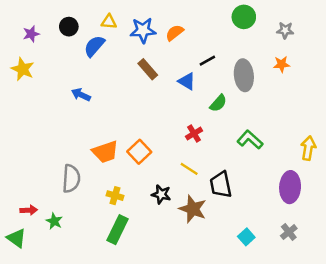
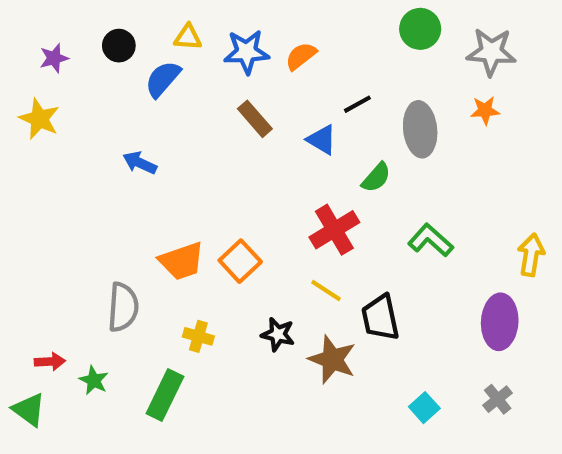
gray star: (285, 30) -> (491, 52), size x1.6
red cross: (194, 134) -> (334, 230), size x1.6
green rectangle: (117, 230) -> (165, 395), moved

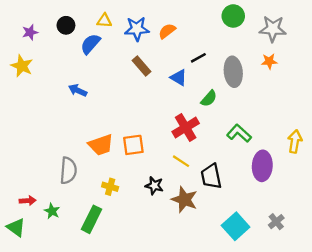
orange square: (240, 261) -> (133, 145), turned 35
purple ellipse: (500, 322) -> (262, 166), moved
cyan square: (424, 408) -> (236, 226), size x1.6

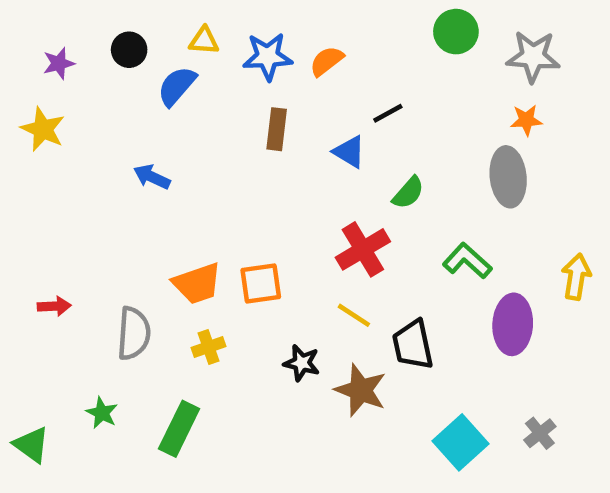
brown rectangle: (141, 66) -> (277, 129), turned 48
gray ellipse: (233, 72) -> (508, 177), moved
yellow cross: (110, 187) -> (209, 347), moved, turned -35
red arrow: (28, 201) -> (54, 306), moved

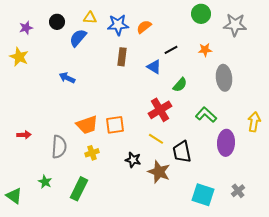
orange star: (526, 120) -> (205, 50), moved
cyan square: (460, 442) -> (203, 195), turned -30

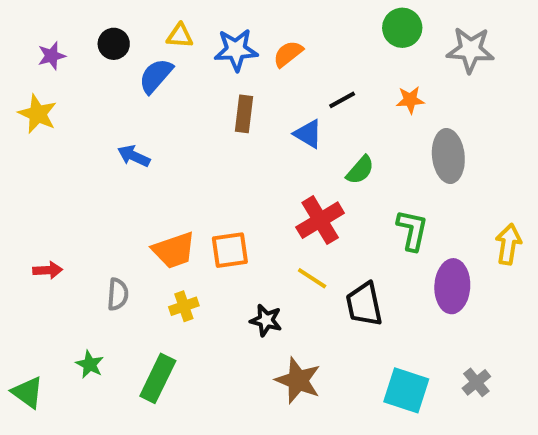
green L-shape: (206, 115) -> (412, 230), turned 60
gray semicircle: (59, 147) -> (118, 294), size x0.7
brown star: (159, 172) -> (298, 380), moved

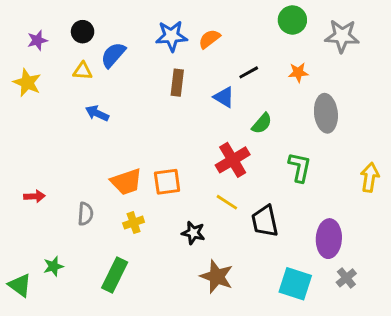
yellow triangle: (180, 36) -> (83, 71), moved
purple ellipse: (452, 286) -> (329, 239), moved
green star: (90, 364) -> (53, 266), moved, turned 30

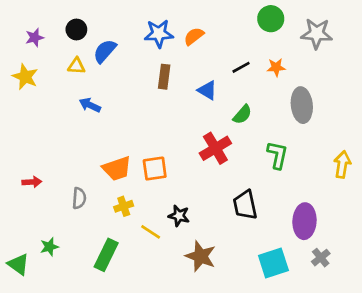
black line: (249, 72) -> (241, 67), moved
yellow line: (227, 202) -> (151, 232), moved
cyan square: (295, 284) -> (273, 263), turned -36

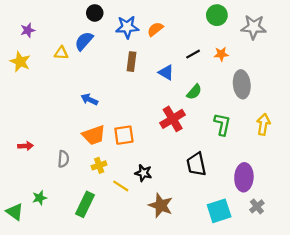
black circle: (76, 29) -> (95, 13), moved
blue arrow: (90, 105) -> (89, 99), moved
yellow arrow: (342, 164) -> (263, 124), moved

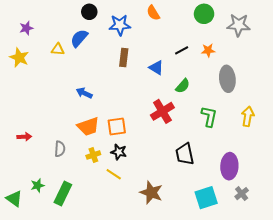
orange semicircle: (155, 29) -> (153, 13), moved, turned -84
black star: (143, 173) -> (119, 152), moved
green rectangle: (85, 204) -> (63, 194), moved

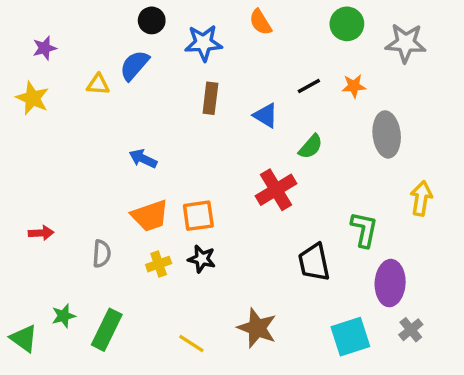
green L-shape: (209, 116) -> (364, 229), moved
yellow line: (114, 174) -> (191, 344), moved

